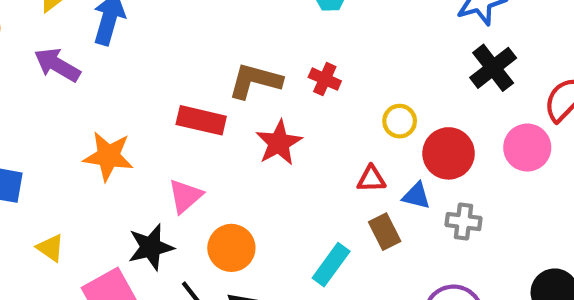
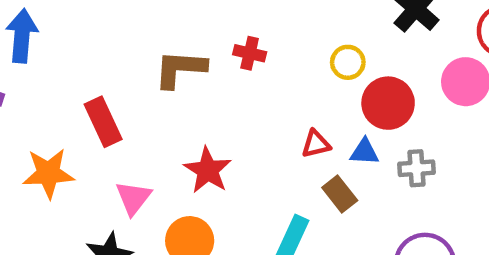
red rectangle: (201, 120) -> (103, 122), moved, turned 63
yellow circle: (400, 121) -> (348, 62), moved
red star: (279, 143) -> (208, 170), moved

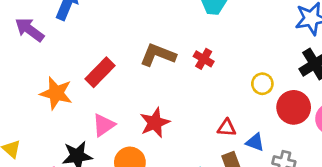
red circle: (388, 103) -> (294, 107), moved
red rectangle: (103, 122) -> (100, 72), turned 52

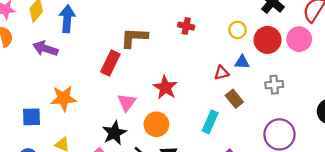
brown L-shape: (158, 55) -> (134, 38), moved
orange star: (56, 93) -> (64, 98), moved
blue triangle: (255, 142) -> (242, 62), moved

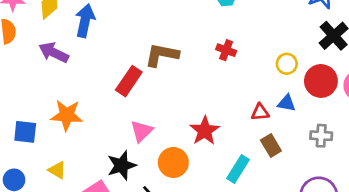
red star: (165, 87) -> (205, 131), moved

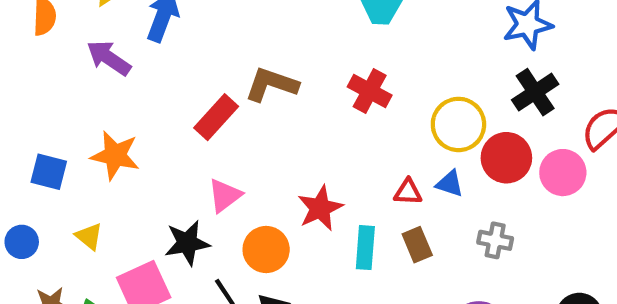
red cross: (226, 50) -> (370, 91), size x1.4
yellow circle: (287, 64) -> (458, 124), size x1.6
cyan rectangle: (238, 169) -> (365, 248), moved, turned -36

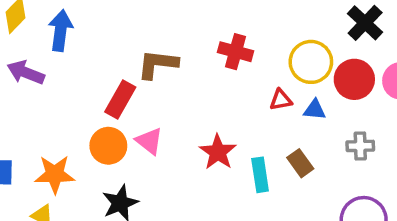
orange star: (115, 155) -> (55, 174), moved
red triangle: (408, 192) -> (281, 100), moved
pink triangle: (225, 195) -> (149, 141), moved, turned -32
orange circle: (266, 249) -> (108, 146), moved

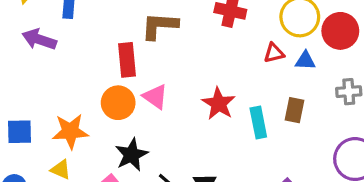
red rectangle: (120, 100) -> (127, 60), turned -32
brown rectangle: (300, 163) -> (295, 110), turned 50

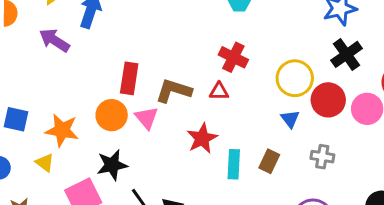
brown L-shape: (160, 26) -> (174, 91), moved
red triangle: (274, 53) -> (219, 91), moved
blue triangle: (305, 61) -> (290, 119), turned 36

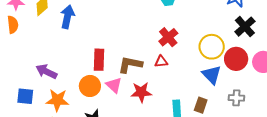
purple arrow: (54, 40) -> (46, 72), moved
red cross: (233, 57) -> (168, 37), turned 30
blue triangle: (290, 119) -> (212, 75), size x1.5
red star: (202, 138) -> (141, 92), moved, turned 30

